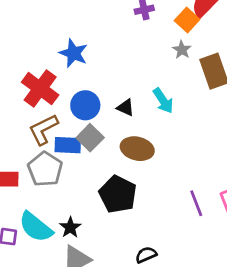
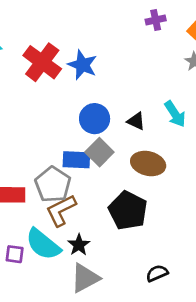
red cross: (40, 89) -> (42, 62), moved
brown L-shape: (43, 129) -> (61, 210), moved

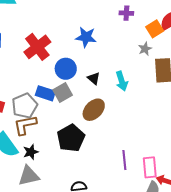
red cross: (42, 62) -> (37, 47), moved
blue star: (82, 65) -> (86, 37), moved, turned -30
brown ellipse: (148, 164) -> (94, 110), turned -75

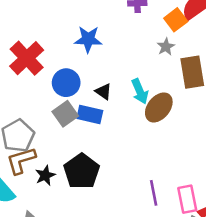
blue rectangle: (45, 93) -> (90, 115), moved
brown ellipse: (94, 110) -> (159, 107), moved
black star: (31, 152) -> (45, 175), moved

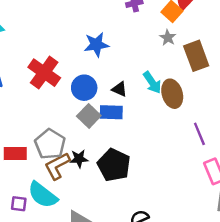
brown ellipse: (159, 107) -> (172, 94), turned -44
black star: (45, 175) -> (79, 159), moved, turned 30
purple line: (154, 193) -> (199, 134), moved

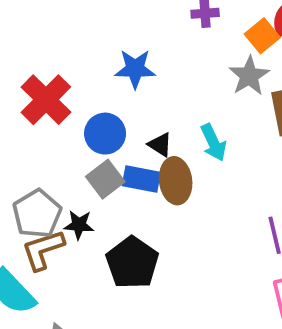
gray star: (168, 38) -> (249, 76), size x1.5
brown ellipse: (172, 94) -> (176, 181), moved
black star: (79, 159) -> (79, 225), moved

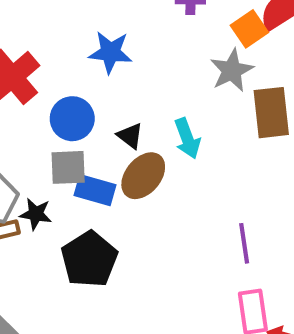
gray square: (105, 179) -> (68, 167), turned 30
blue rectangle: (141, 179) -> (95, 190), moved
brown ellipse: (176, 181) -> (143, 176), turned 42

